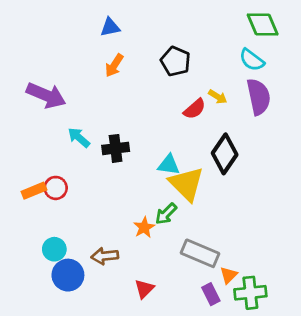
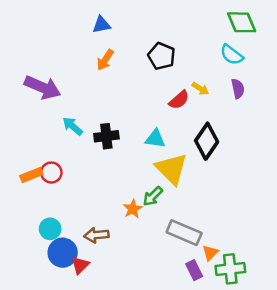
purple semicircle: (259, 97) -> (238, 89), size x0.6
cyan triangle: (169, 165) -> (155, 139), moved
red triangle: (144, 289) -> (80, 265), moved

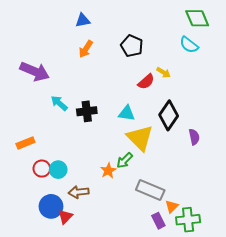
purple semicircle: (238, 89) -> (194, 137), moved
red circle: (51, 173) -> (42, 169), moved
cyan circle: (50, 229) -> (58, 170), moved

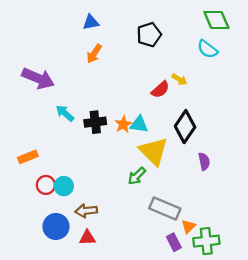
black pentagon: (132, 46) -> (149, 35), moved, turned 30
purple semicircle: (194, 137) -> (204, 161), moved
orange star: (108, 171) -> (123, 124), moved
red triangle: (65, 217) -> (87, 238), moved, turned 42

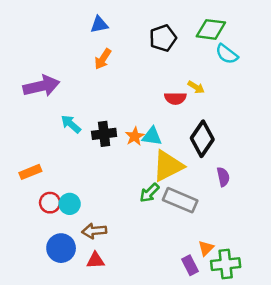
green diamond: (216, 20) -> (211, 29), moved, turned -60
purple arrow: (38, 78) -> (41, 86), turned -36
red semicircle: (160, 90) -> (175, 98), turned 42
yellow triangle: (154, 151) -> (168, 166), turned 48
gray rectangle: (165, 209) -> (180, 200), moved

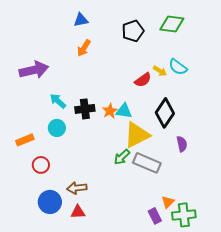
cyan semicircle: (227, 54) -> (178, 67), moved
red semicircle: (175, 98) -> (143, 80), turned -36
cyan circle: (70, 204) -> (57, 128), moved

